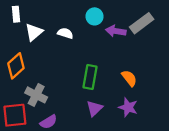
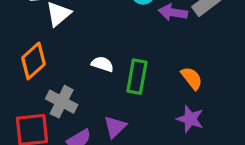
white semicircle: (65, 33) -> (102, 64), moved
purple triangle: (94, 108) -> (115, 127), moved

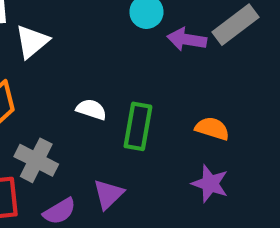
orange semicircle: (192, 78) -> (212, 129), turned -35

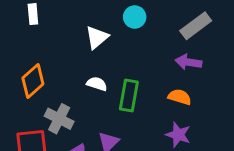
purple arrow: (187, 39) -> (188, 62), moved
white triangle: (32, 42) -> (97, 37), moved

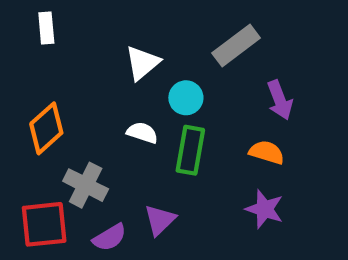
cyan circle: (135, 17) -> (186, 98), moved
gray rectangle: (196, 26) -> (236, 45), moved
purple arrow: (188, 62) -> (280, 100), turned -120

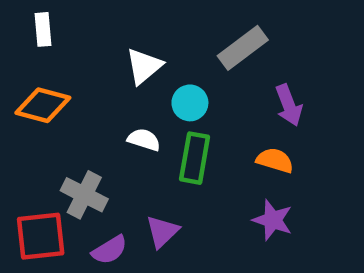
orange diamond: (46, 128) -> (43, 105), moved, turned 57

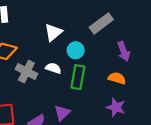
gray cross: (84, 195) -> (26, 72), moved

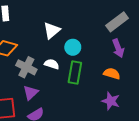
gray rectangle: (101, 23) -> (117, 22), moved
purple triangle: (62, 113) -> (31, 93), moved

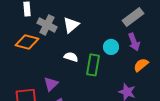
cyan circle: (73, 47) -> (111, 47), moved
gray cross: (26, 67) -> (47, 25), moved
orange semicircle: (112, 74) -> (141, 65), moved, turned -56

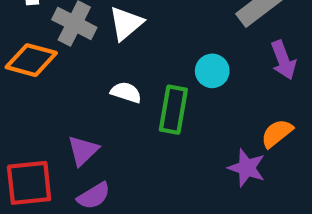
purple arrow: (134, 42) -> (283, 60), moved
orange semicircle: (141, 65) -> (277, 133), moved

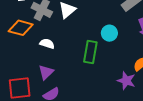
white semicircle: (126, 92) -> (47, 44), moved

